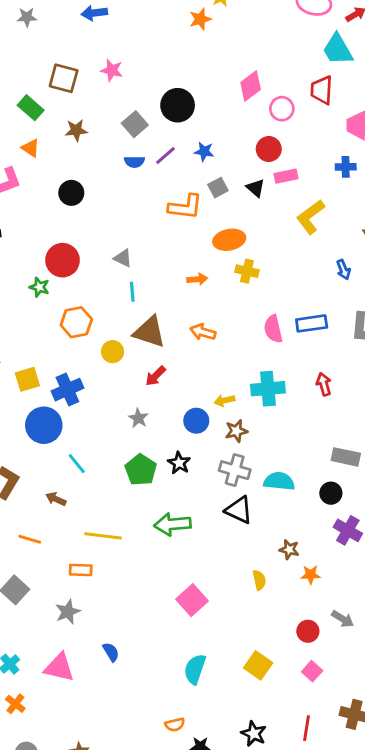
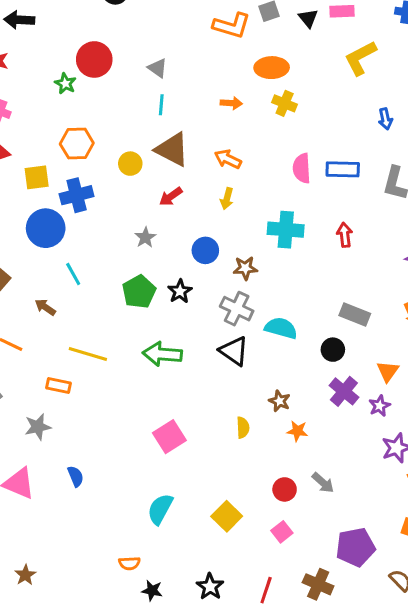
orange hexagon: (76, 322) -> (77, 144), moved
yellow arrow: (224, 400) -> (227, 199), moved, turned -72

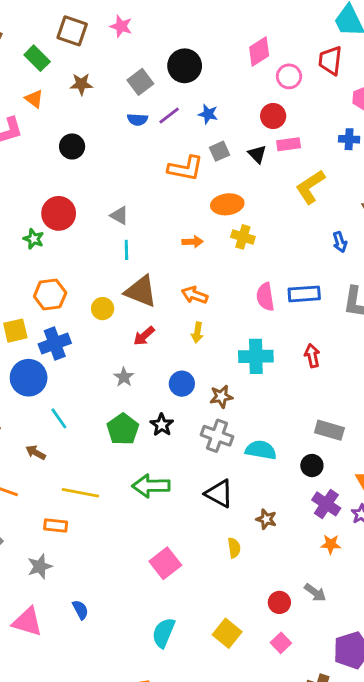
black triangle: (234, 351) -> (219, 493), moved
orange star: (297, 431) -> (331, 544), moved

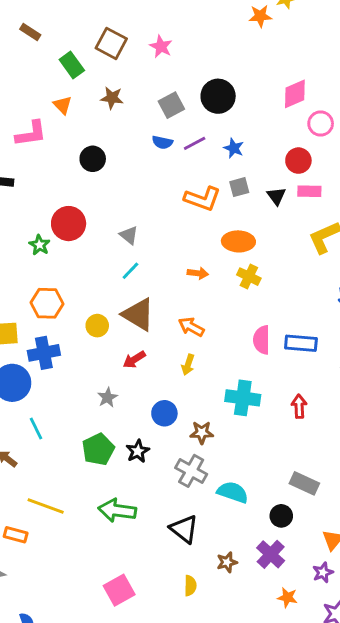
cyan line: (126, 250) -> (130, 271), turned 36
purple cross: (326, 504) -> (271, 554), moved
brown star: (266, 519) -> (227, 562), turned 30

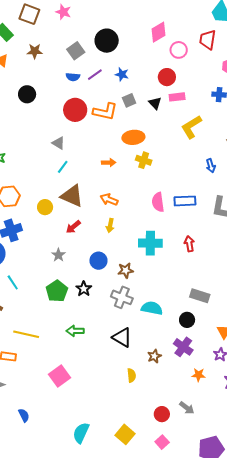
red circle: (69, 224) -> (75, 110), moved
green arrow: (117, 510) -> (75, 331), size x0.7
pink square: (119, 590) -> (60, 376), moved

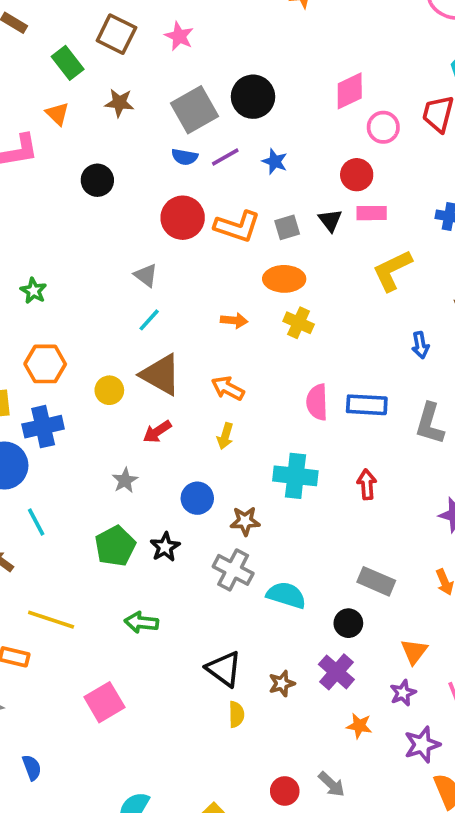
gray square: (76, 51) -> (194, 110), size x1.4
gray square: (129, 100) -> (287, 227), moved
black triangle: (122, 337) -> (224, 669), moved

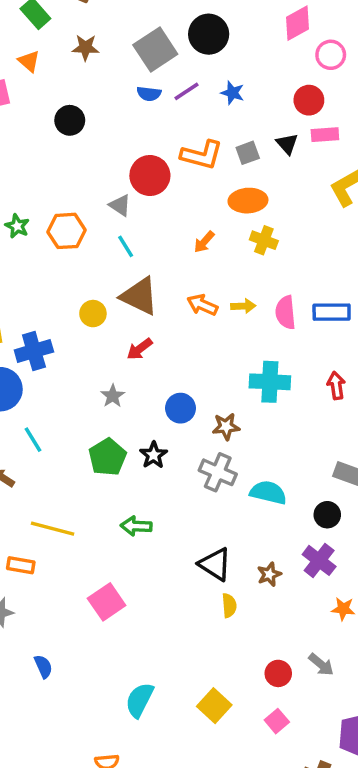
red circle: (183, 218) -> (150, 176), moved
cyan line: (149, 320) -> (126, 246), turned -70
orange arrow: (234, 320) -> (204, 242), turned 130
orange hexagon: (45, 364) -> (66, 231), moved
yellow arrow: (225, 436) -> (243, 306), moved, turned -105

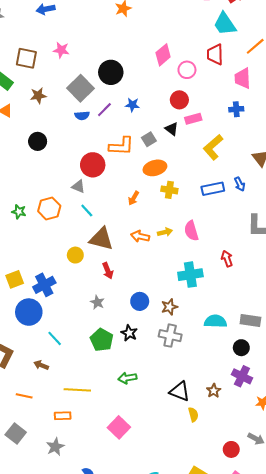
blue rectangle: (332, 312) -> (213, 189), moved
red arrow: (140, 349) -> (108, 271), turned -63
red arrow: (336, 385) -> (227, 259), moved
cyan semicircle: (268, 493) -> (215, 321), moved

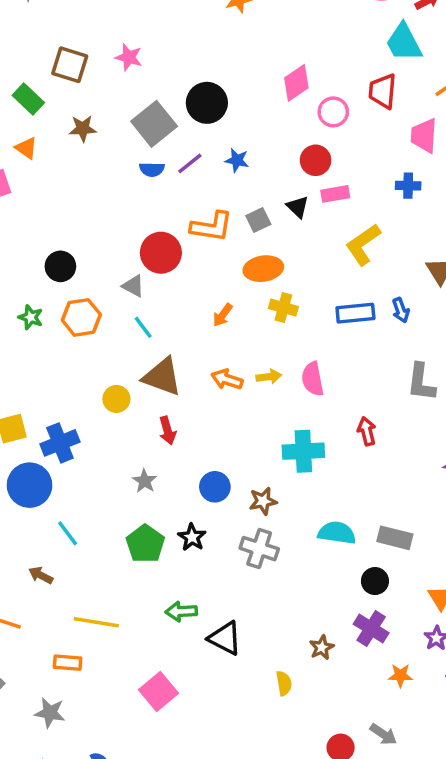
black circle: (38, 141) -> (60, 266), moved
black triangle: (180, 391) -> (225, 638), moved
gray star: (55, 447) -> (50, 713), turned 30

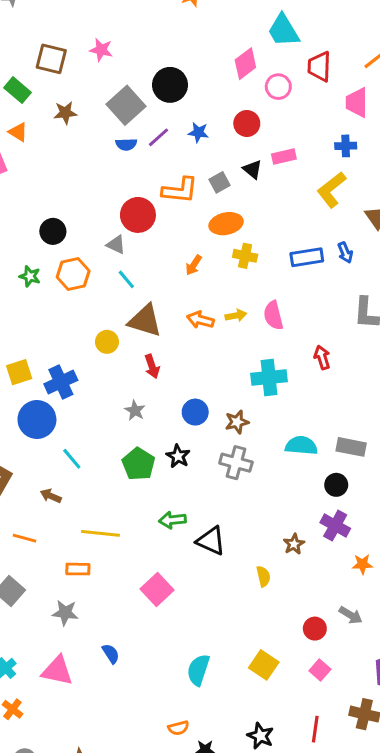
cyan trapezoid: (404, 43) -> (283, 30), moved
red circle: (316, 160) -> (247, 123), moved
yellow L-shape: (363, 245) -> (331, 190), moved

